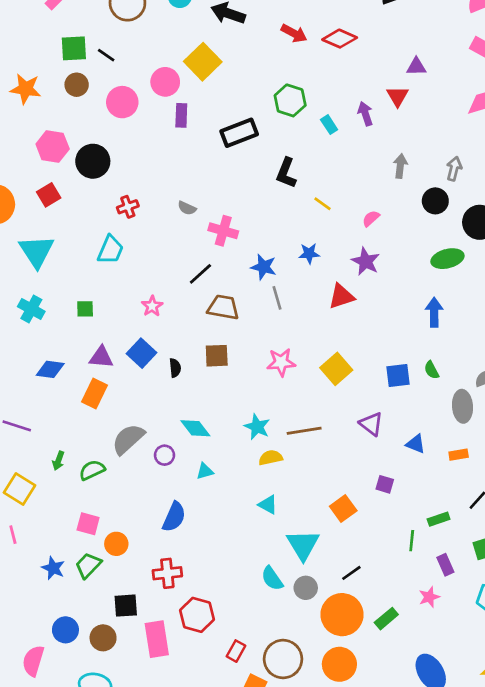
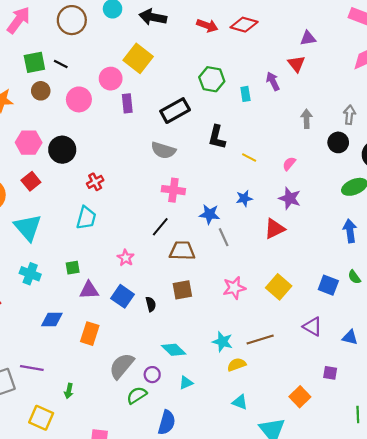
cyan rectangle: (329, 125) -> (245, 94), turned 32
gray semicircle: (187, 208) -> (163, 150), moved, size x1.6
purple triangle: (101, 357) -> (89, 290), moved
blue square: (398, 376) -> (328, 285), turned 36
green semicircle: (92, 470) -> (137, 395), moved

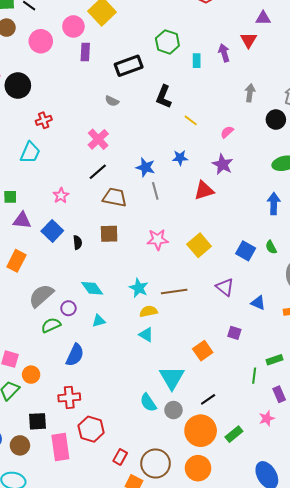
gray semicircle: (163, 150) -> (112, 101), size x0.6
pink cross: (173, 190) -> (98, 139), moved, turned 30
cyan triangle: (240, 402) -> (146, 335), moved

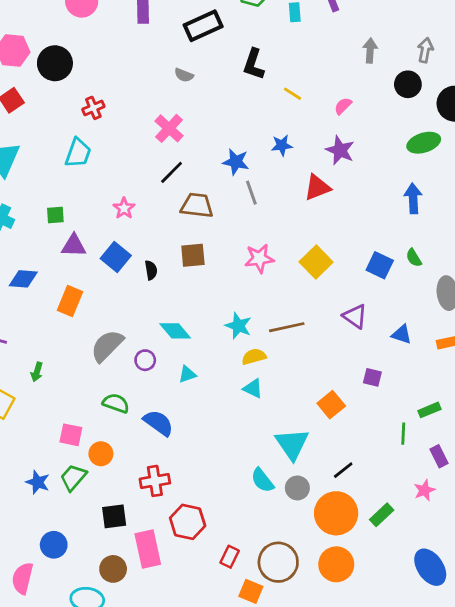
green semicircle: (51, 325) -> (116, 403), moved, turned 48
blue semicircle: (75, 355) -> (158, 423), turned -75
brown circle: (20, 445) -> (113, 569), moved

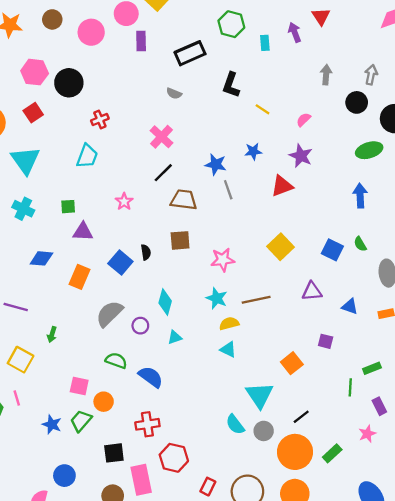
blue square: (116, 257) -> (120, 262), moved
pink star: (259, 258) -> (223, 260), moved
purple triangle: (355, 316) -> (312, 291), turned -40
cyan diamond: (175, 331) -> (165, 302), turned 55

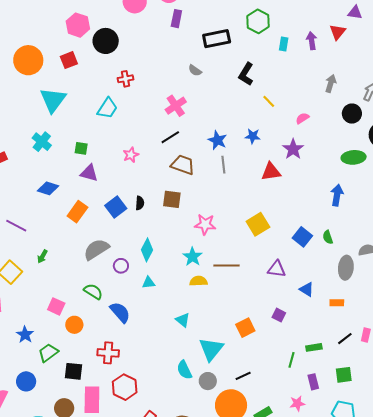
cyan triangle: (228, 349) -> (183, 320), moved
green trapezoid: (81, 421) -> (48, 353), moved

